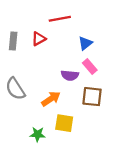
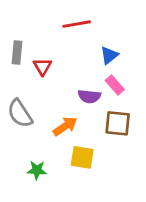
red triangle: (39, 39) -> (43, 67), moved, turned -32
green star: (38, 134) -> (37, 170), moved

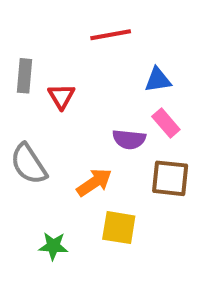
blue triangle: (109, 55) -> (158, 80), turned 30

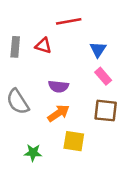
blue triangle: (158, 80) -> (98, 49), turned -48
red triangle: (61, 96) -> (43, 46), moved, turned -42
purple semicircle: (129, 139) -> (58, 86), moved

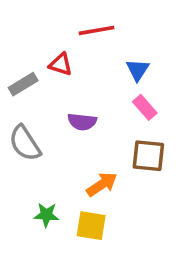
gray rectangle: (15, 47) -> (23, 84), moved, turned 54
orange arrow: (58, 113) -> (102, 184), moved
yellow square: (74, 141) -> (91, 226), moved

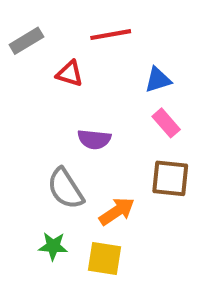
blue triangle: (138, 70) -> (158, 80), turned 40
gray rectangle: (23, 84) -> (26, 41), moved
gray semicircle: (25, 143) -> (65, 189), moved

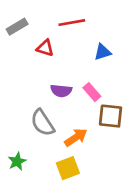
pink rectangle: (166, 123) -> (92, 92), moved
green star: (53, 246) -> (17, 161), moved, turned -30
yellow square: (104, 259) -> (68, 168), turned -30

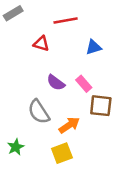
gray rectangle: (17, 27) -> (13, 13), moved
purple semicircle: (61, 91) -> (56, 83), turned 30

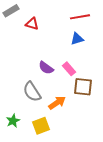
red line: (66, 21) -> (80, 17), moved
red triangle: (41, 44) -> (32, 24), moved
yellow square: (62, 153) -> (41, 126), moved

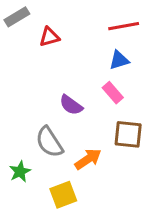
red triangle: (32, 24) -> (49, 37), turned -32
pink rectangle: (69, 69) -> (113, 93), moved
green star: (13, 121) -> (20, 172), moved

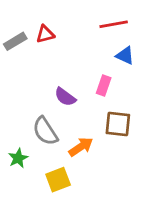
gray rectangle: (17, 17) -> (15, 41), moved
blue triangle: (119, 60) -> (125, 56), moved, turned 42
pink rectangle: (113, 93) -> (104, 85), turned 60

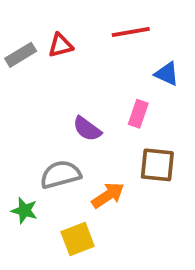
red line: (114, 24) -> (131, 32), moved
gray semicircle: (45, 131) -> (60, 174), turned 108
green star: (18, 158) -> (24, 211), turned -30

